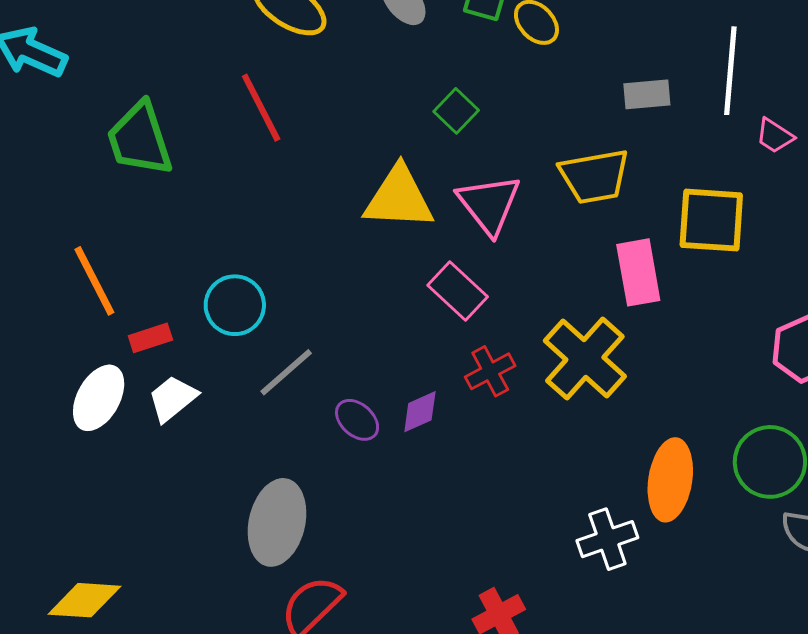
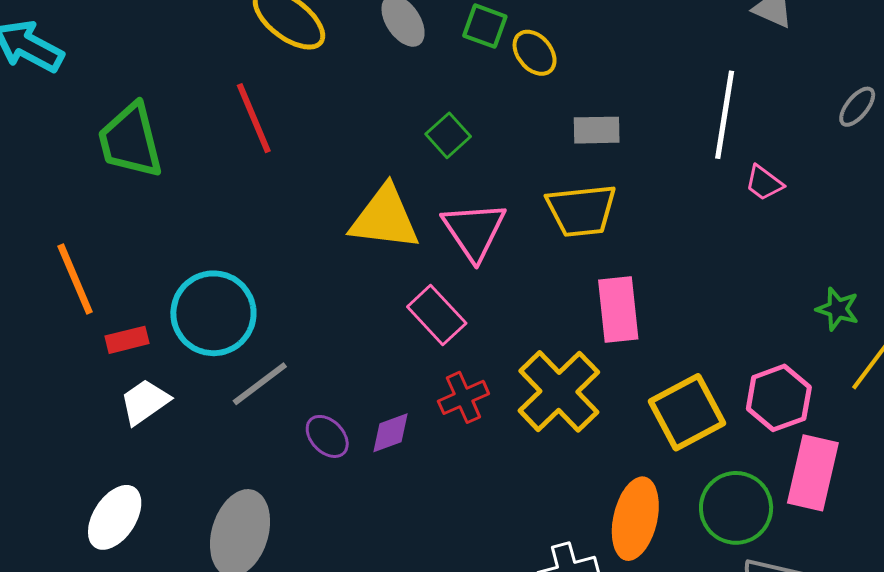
gray rectangle: (647, 94) -> (597, 130), moved
yellow square: (711, 220) -> (687, 412), moved, turned -36
cyan circle: (235, 305) -> (213, 313), size x1.4
white ellipse: (99, 398) -> (115, 517), moved

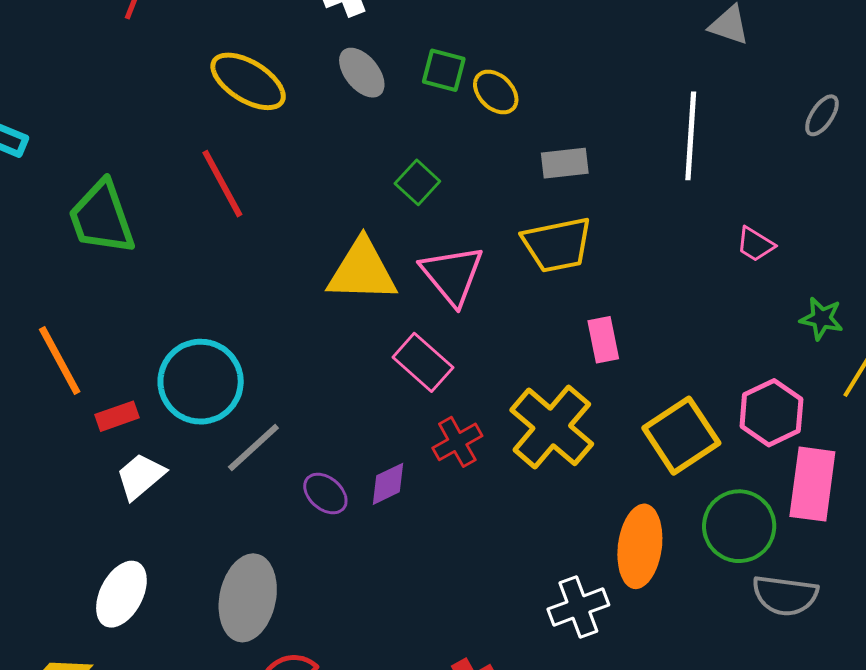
pink trapezoid: (764, 183) -> (755, 244), moved
pink rectangle: (618, 309) -> (603, 340), size x0.7

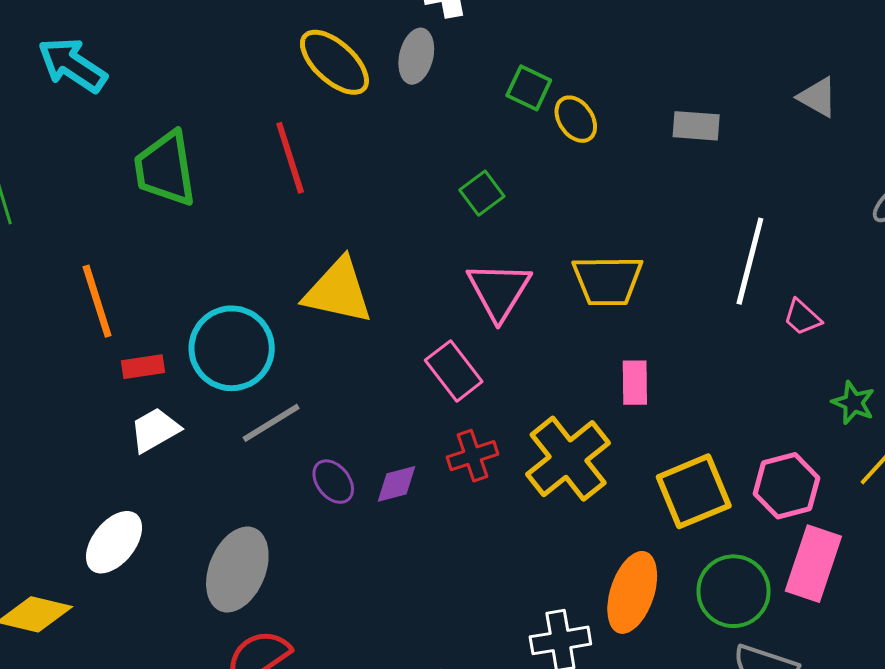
gray ellipse: (362, 73) -> (416, 56), moved, turned 42
white line: (691, 136) -> (750, 261), moved
gray rectangle: (565, 163) -> (696, 126), moved
yellow triangle: (362, 271) -> (338, 291), moved

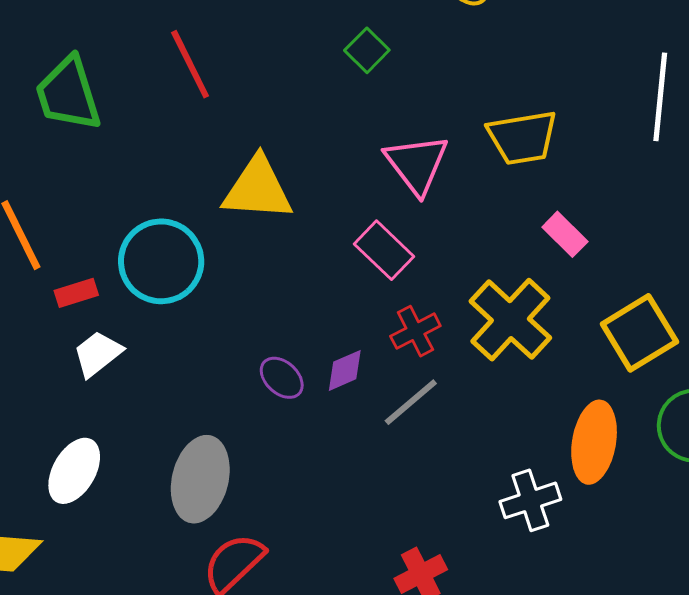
green square: (482, 193) -> (367, 50), moved
pink rectangle: (635, 383) -> (565, 234), turned -36
gray line: (271, 423) -> (411, 402), moved

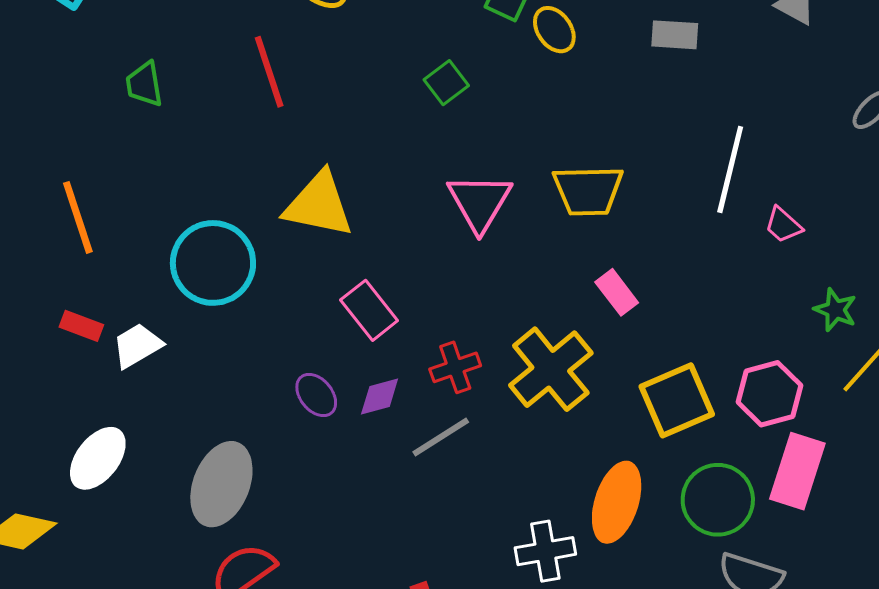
green trapezoid: (68, 94) -> (144, 84), size x0.6
pink rectangle: (384, 250) -> (369, 310), moved
red rectangle: (76, 293) -> (81, 326), moved, turned 30

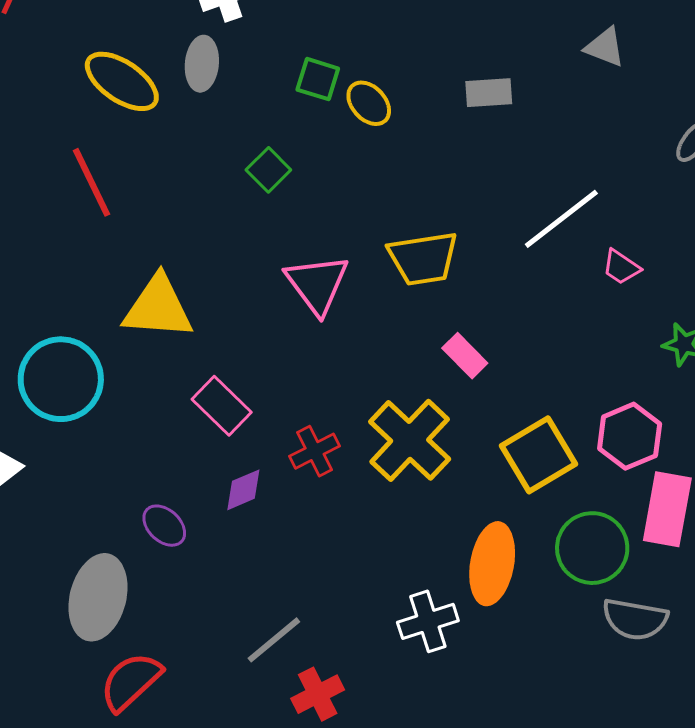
white line: (730, 169) -> (561, 219), turned 46
purple ellipse: (316, 395) -> (164, 526), moved
gray line: (441, 437) -> (274, 640), moved

